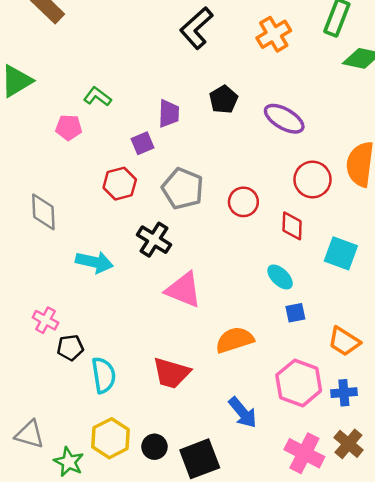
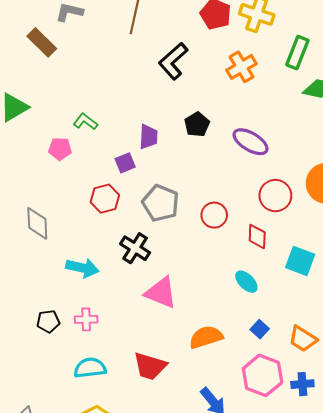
blue square: (295, 313) -> (260, 329), moved, turned -36
pink cross: (45, 320) -> (86, 319), moved, turned -30
black pentagon: (70, 348) -> (48, 321), moved
cyan semicircle: (104, 375) -> (90, 368), turned -88

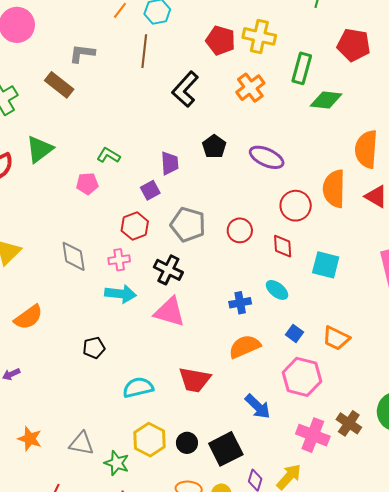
pink triangle: (161, 293) -> (170, 312), moved
pink cross: (86, 319) -> (119, 260), moved
blue cross: (302, 384) -> (240, 303), moved

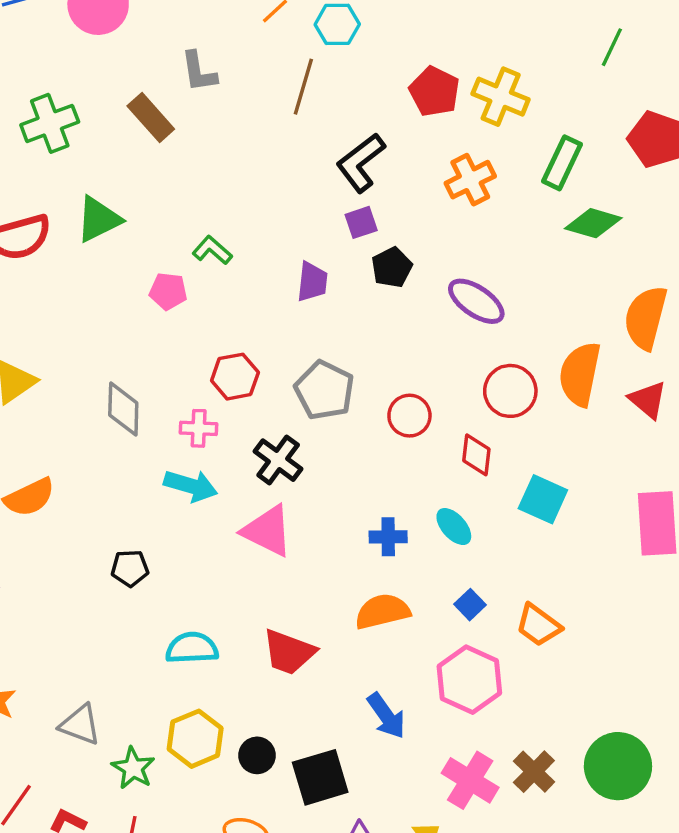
gray L-shape: (82, 53) -> (199, 72), turned -116
purple square: (150, 190) -> (361, 222), moved

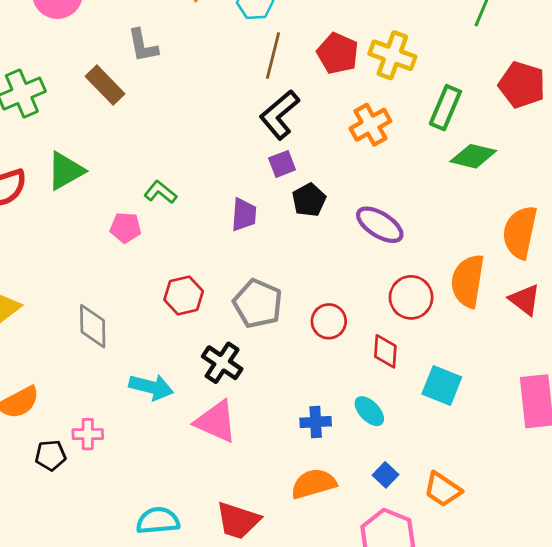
brown line: (303, 87) -> (273, 56), moved
pink cross: (199, 428) -> (88, 434), moved
black pentagon: (130, 568) -> (51, 455), moved

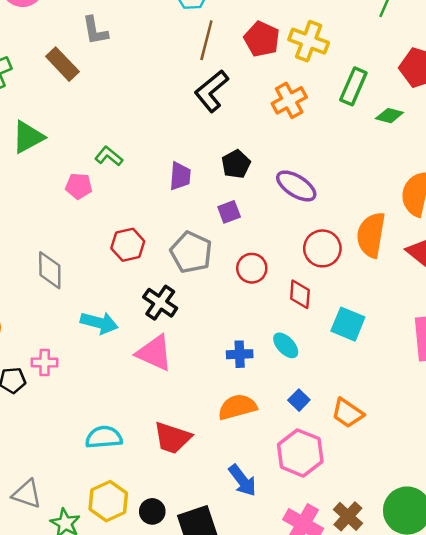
green diamond: (473, 156) -> (389, 116), moved, size x0.7
purple square: (282, 164) -> (229, 212), moved

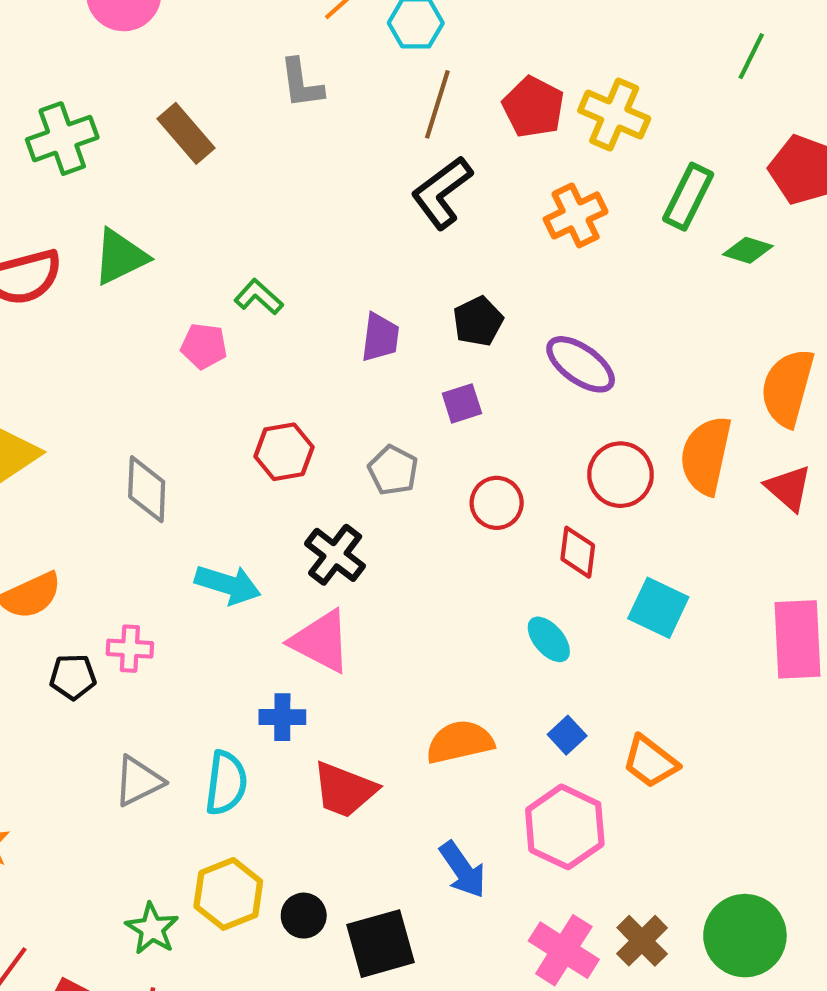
gray L-shape: (95, 31) -> (301, 83), moved
gray pentagon: (191, 252) -> (393, 470), size x0.7
blue cross: (240, 354) -> (282, 717), moved
cyan semicircle: (104, 437) -> (226, 783), turned 99
gray triangle: (27, 494) -> (138, 781), moved, turned -48

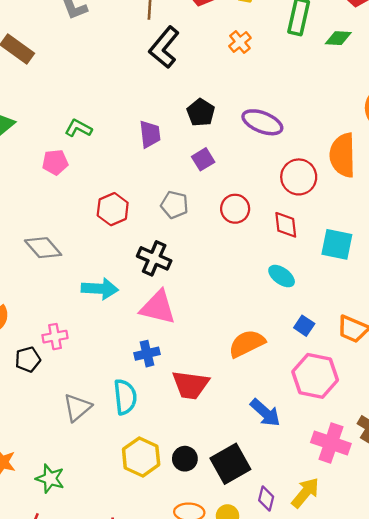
orange cross: (576, 215) -> (240, 42), size x0.7
gray diamond: (147, 489) -> (43, 248), turned -30
green star: (152, 929) -> (50, 479), moved

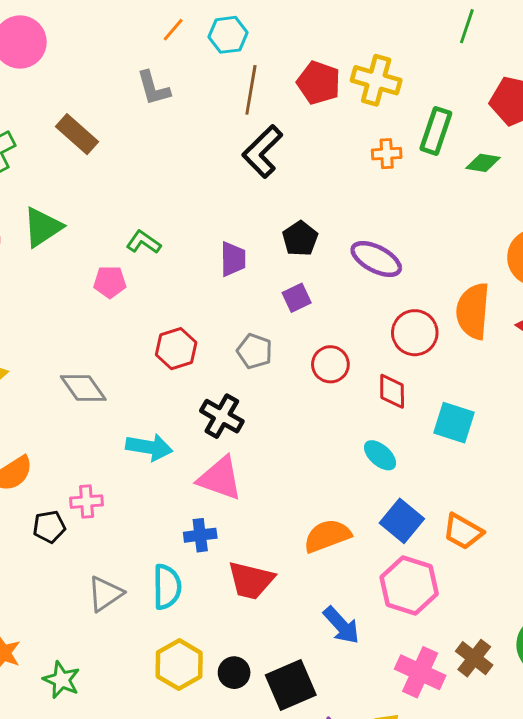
orange cross: (240, 42) -> (387, 154), moved, turned 30
blue square: (304, 326) -> (402, 521), size x1.6

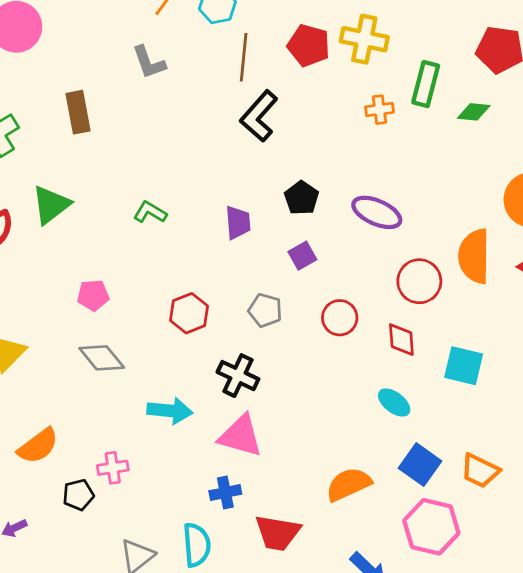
brown rectangle: (77, 134) -> (78, 112), turned 42
pink pentagon: (110, 282) -> (93, 295), moved

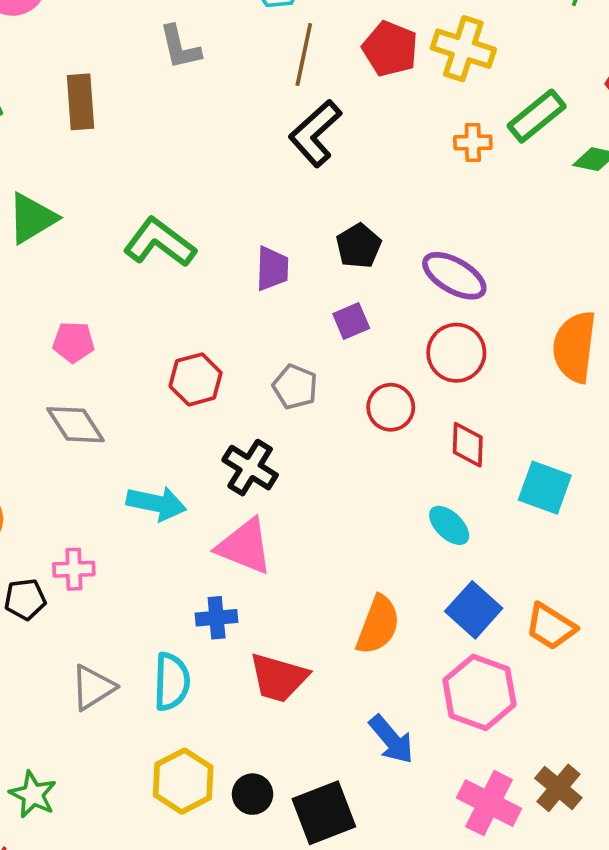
green rectangle: (426, 84) -> (537, 116), turned 30
green L-shape: (150, 212) -> (160, 242), size x1.6
red circle: (419, 281) -> (456, 353), moved
orange semicircle: (349, 484) -> (378, 625), turned 129

